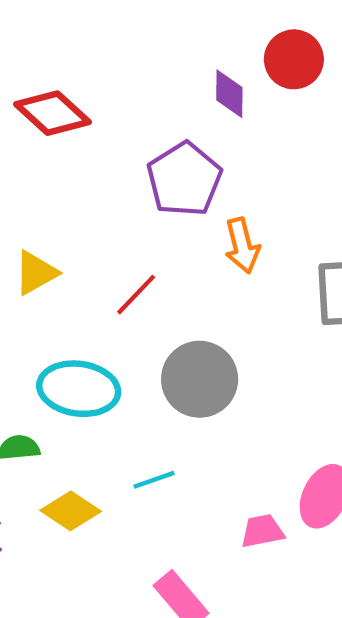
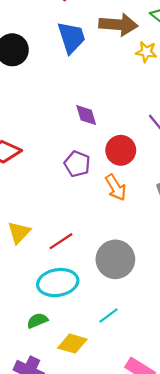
red circle: (294, 59) -> (121, 150), moved
purple pentagon: (184, 179) -> (77, 164), size x0.7
red line: (136, 295) -> (61, 241), moved, turned 30

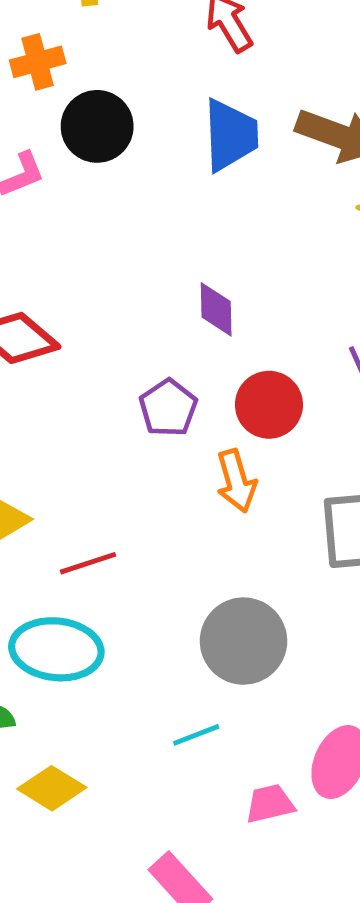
gray circle: (115, 259) -> (244, 641), moved
cyan line: (109, 316) -> (196, 735), moved

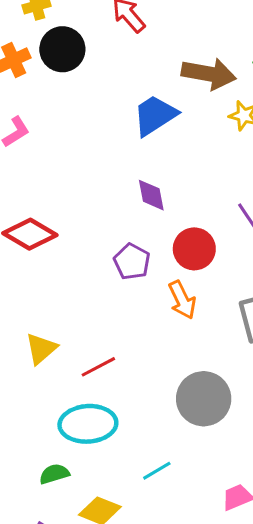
black circle: (97, 126) -> (62, 49), moved
blue trapezoid: (231, 135) -> (155, 115), moved, turned -111
cyan line: (196, 735) -> (157, 471), moved

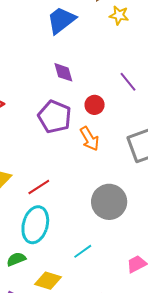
red circle: (194, 249) -> (95, 105), size x0.7
purple pentagon: (132, 262) -> (55, 117), size x1.4
cyan ellipse: (88, 424) -> (35, 225), turned -66

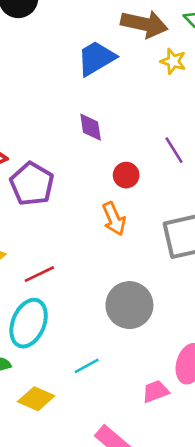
purple pentagon: (55, 117) -> (32, 184), moved

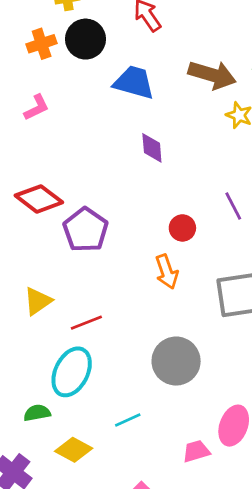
blue trapezoid: (96, 58) -> (134, 82), moved, turned 42
purple diamond: (91, 127) -> (152, 148), moved

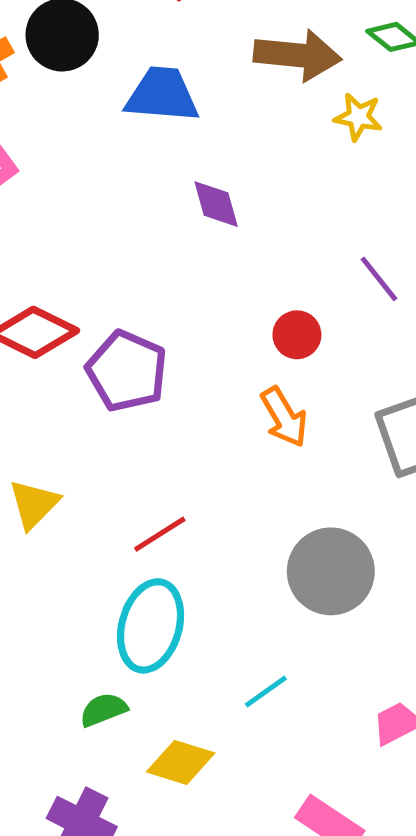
yellow triangle: (38, 301) -> (34, 504), moved

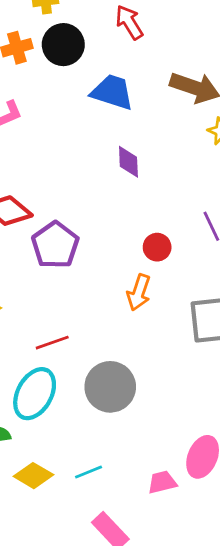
orange arrow: (284, 417) -> (139, 292), turned 36
gray circle: (331, 571) -> (110, 387), moved
cyan line: (266, 691) -> (89, 472), moved

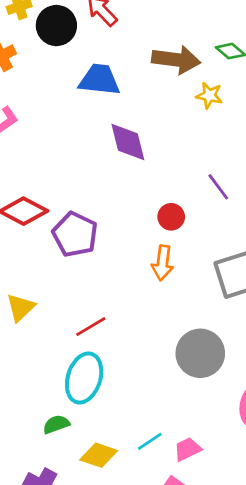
black circle: (63, 45) -> (56, 26), moved
purple diamond: (128, 162) -> (128, 142), size x1.4
gray circle: (110, 387) -> (200, 353), moved
pink trapezoid: (162, 482) -> (188, 449), moved

